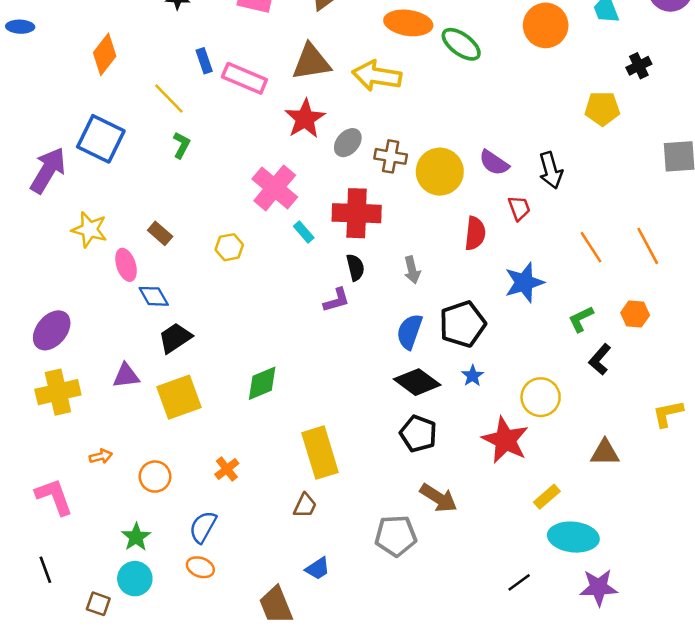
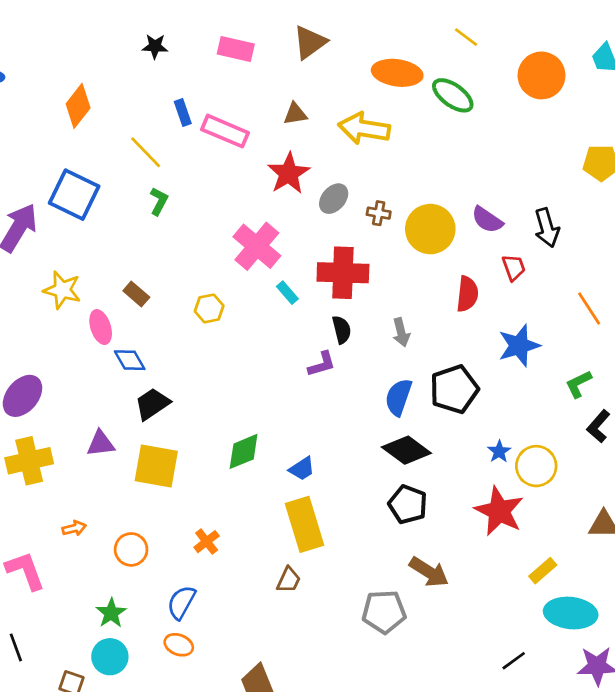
brown triangle: (311, 62) -> (295, 114), size x0.6
brown cross: (391, 156) -> (379, 213), size x0.7
blue star: (473, 376) -> (499, 451), moved
yellow square: (179, 397) -> (156, 466), turned 30
blue trapezoid: (318, 569) -> (302, 469), moved

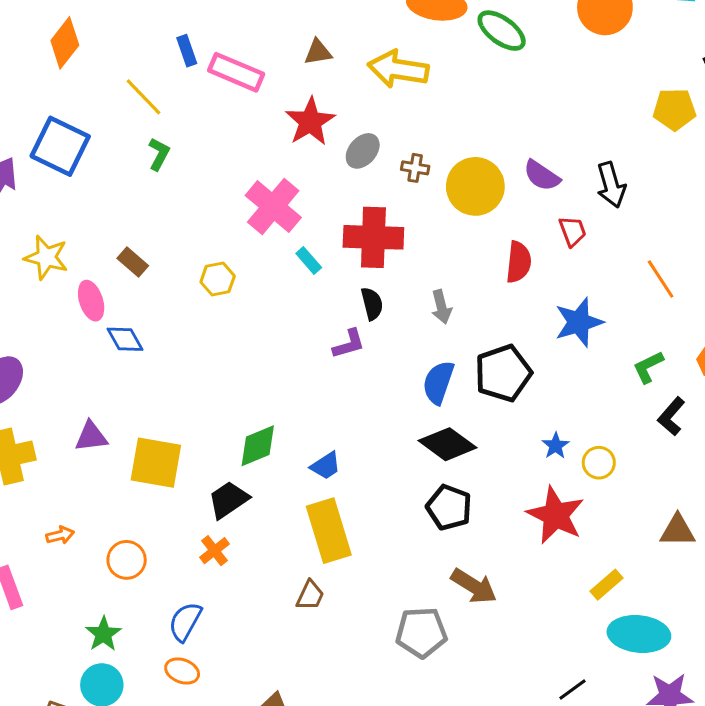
black trapezoid: (152, 404) -> (228, 500), moved
yellow circle: (536, 466) -> (599, 463), size x0.7

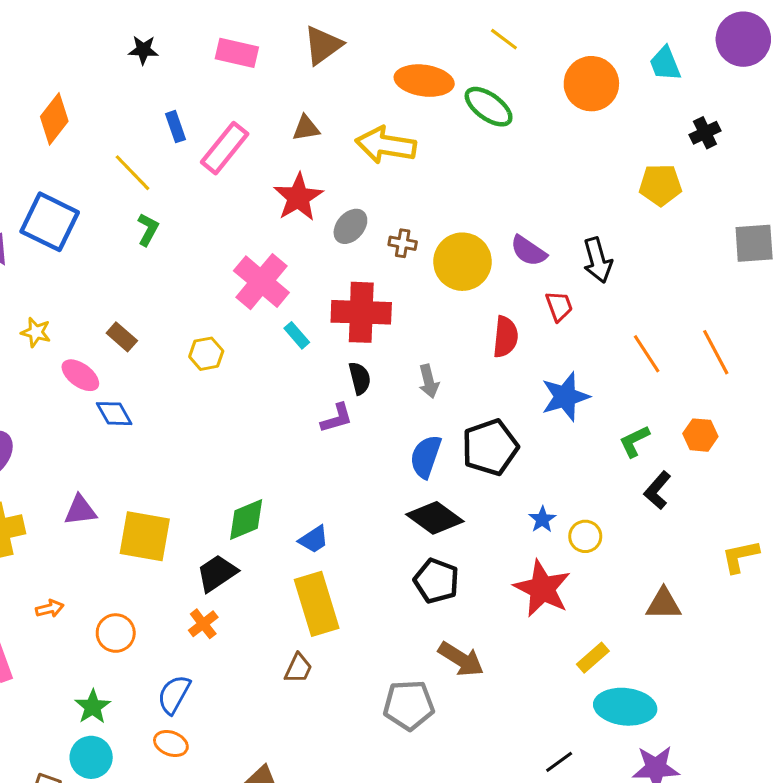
pink rectangle: (236, 72) -> (225, 148), turned -74
yellow star: (46, 257) -> (36, 332), size x0.7
pink ellipse: (91, 301) -> (80, 375), turned -36

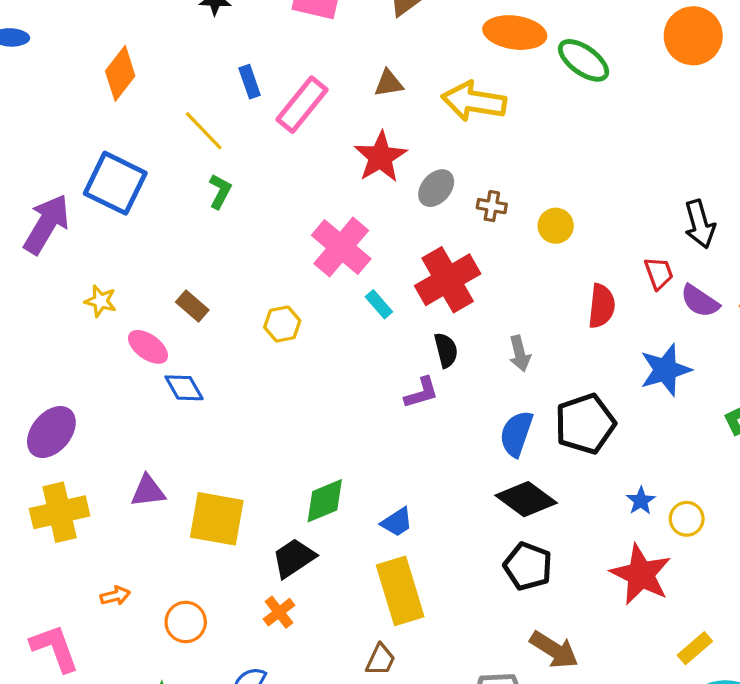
purple semicircle: (528, 251) -> (700, 301), moved
yellow circle: (462, 262) -> (556, 226), size x0.6
red cross: (361, 312) -> (448, 280), turned -32

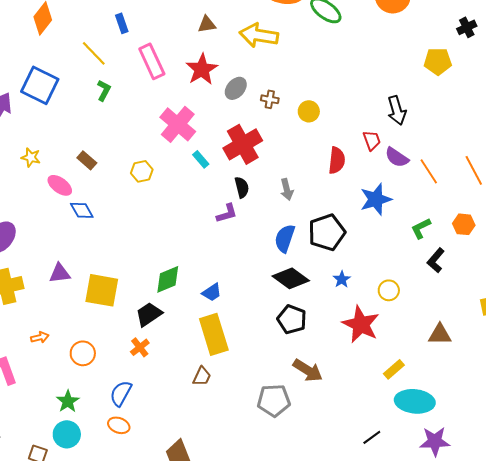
pink rectangle: (302, 105) -> (152, 61), moved, turned -64
blue star: (641, 501) -> (342, 279), moved

